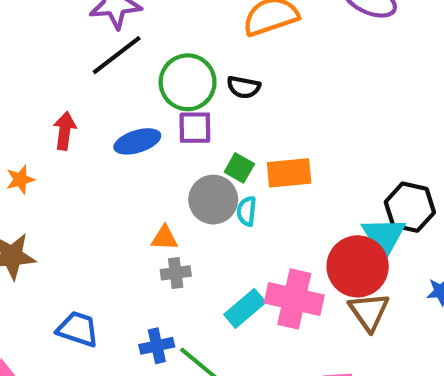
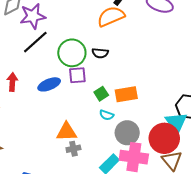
green square: (239, 168) -> (101, 94), turned 32
gray circle: (213, 200) -> (127, 133), moved
cyan semicircle: (247, 211) -> (107, 115), turned -72
orange triangle: (164, 238) -> (67, 132), size x1.5

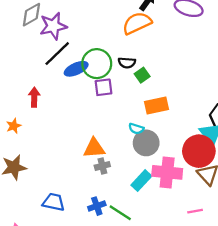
blue ellipse: (49, 84) -> (76, 69), moved
green square: (101, 94) -> (142, 75), moved
gray circle: (127, 133) -> (146, 143), moved

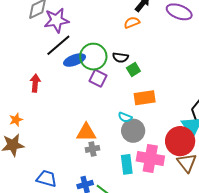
orange semicircle: (137, 23) -> (132, 23), size x0.6
purple square: (103, 87) -> (98, 78), turned 30
orange star: (14, 126) -> (16, 120), moved
cyan rectangle: (141, 181) -> (127, 164), turned -54

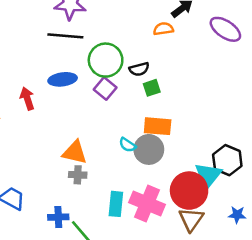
black line: (58, 45) -> (65, 36), turned 32
black semicircle: (120, 57) -> (139, 69), turned -35
blue ellipse: (75, 60) -> (63, 79), moved
red arrow: (35, 83) -> (27, 99), moved, turned -36
gray circle: (133, 131) -> (149, 149), moved

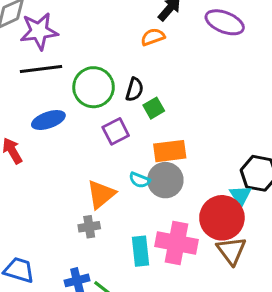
black semicircle: (139, 69) -> (135, 89), turned -48
purple square: (105, 88) -> (116, 131), moved, turned 35
orange triangle: (75, 152) -> (101, 194), moved, turned -40
cyan triangle: (208, 175) -> (240, 196), size x0.7

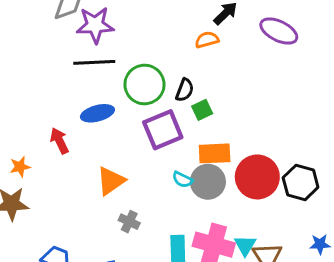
purple square: (116, 131) -> (163, 130), size x1.5
orange triangle: (101, 194) -> (111, 181), moved
cyan triangle: (240, 196) -> (245, 245), moved
red circle: (222, 218) -> (257, 177), moved
gray cross: (89, 227) -> (129, 222), turned 30

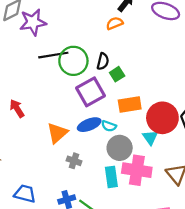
black line: (94, 62) -> (53, 55), moved
blue ellipse: (97, 113) -> (89, 125), moved
gray circle: (208, 182) -> (120, 148), moved
cyan triangle: (245, 245) -> (150, 137), moved

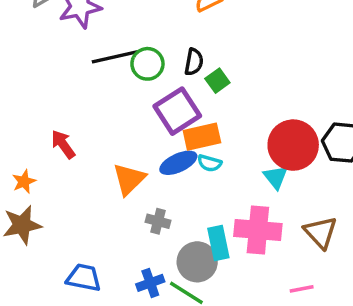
green circle: (73, 61) -> (147, 64), size x0.7
orange rectangle: (130, 105) -> (202, 137), moved
gray circle: (120, 148) -> (197, 262), moved

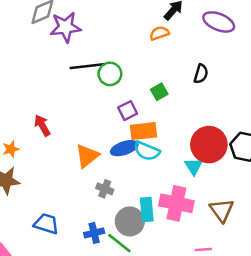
black semicircle: (194, 62) -> (201, 74), moved
purple square: (177, 111) -> (128, 111), size x0.6
cyan semicircle: (210, 163) -> (147, 151), size x1.5

